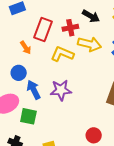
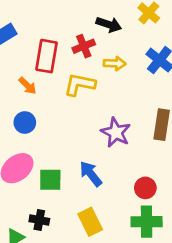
yellow arrow: (90, 44) -> (115, 63), size x0.7
blue arrow: (34, 90) -> (91, 174), moved
purple star: (61, 90) -> (116, 132), moved, turned -30

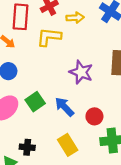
green square: (50, 180) -> (35, 102), moved, turned -30
red circle: (145, 188) -> (94, 116), moved

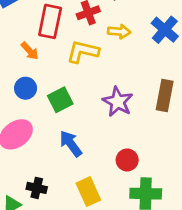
green square: (35, 102) -> (60, 100), moved
blue arrow: (64, 107) -> (71, 144), moved

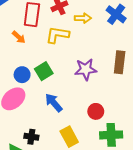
blue circle: (26, 88) -> (22, 75), moved
purple star: (118, 102) -> (86, 69), turned -30

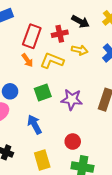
orange arrow: (19, 37) -> (27, 60), moved
green square: (44, 71) -> (43, 93), moved

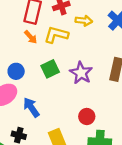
purple star: (72, 99) -> (81, 73), turned 30
blue arrow: (34, 124) -> (31, 107), moved

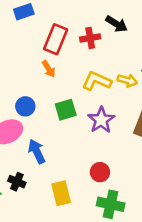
yellow arrow: (84, 21) -> (127, 80), moved
yellow L-shape: (56, 35) -> (97, 81), moved

